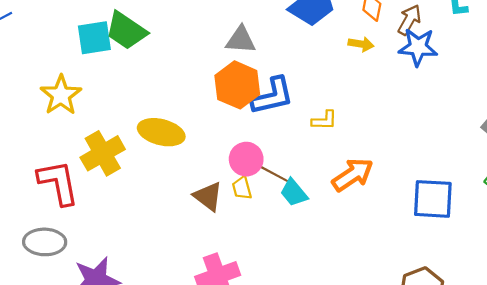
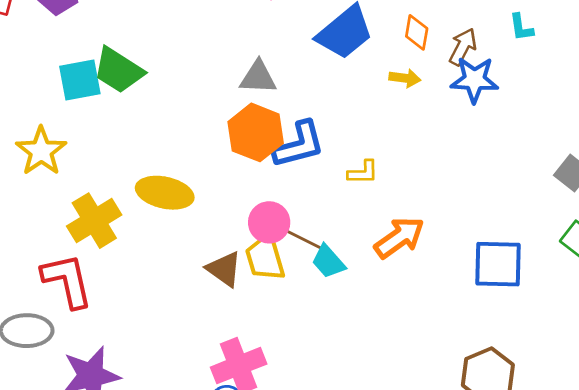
red L-shape: (58, 183) -> (67, 281), moved
yellow trapezoid: (242, 188) -> (265, 258), size x1.6

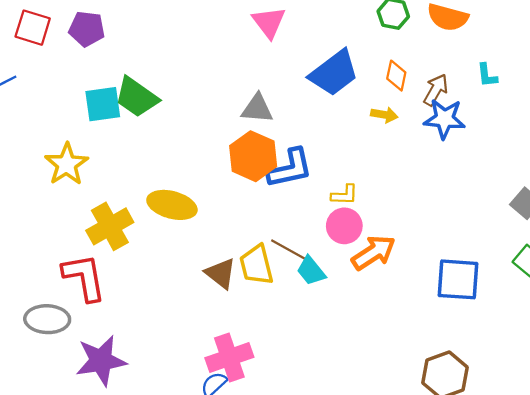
pink circle: (269, 222) -> (344, 226), moved

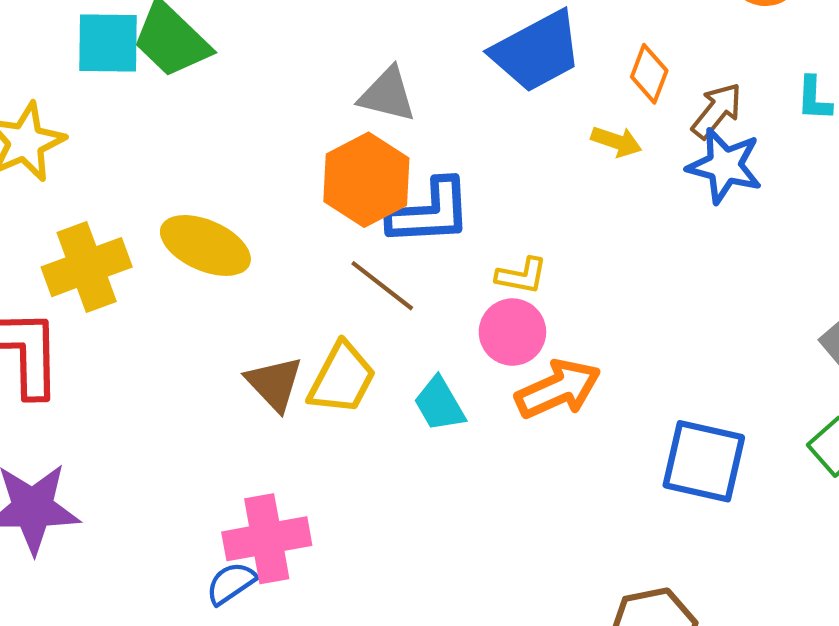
brown line: (289, 250) -> (382, 286), moved
yellow trapezoid: (256, 265) -> (342, 378), turned -147

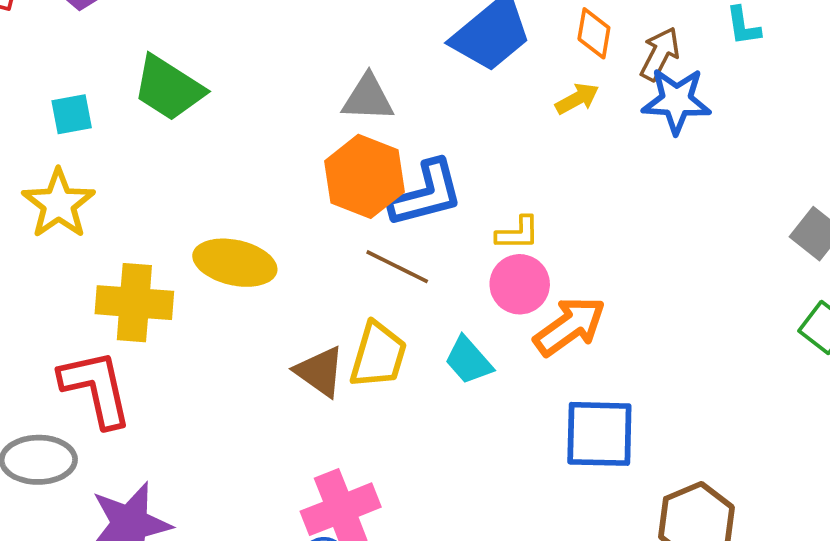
cyan square: (108, 43) -> (72, 114), moved, size x0.7
yellow arrow: (616, 142) -> (577, 99), turned -36
yellow cross: (87, 267) -> (134, 303), turned 36
blue square: (704, 461) -> (599, 434), moved

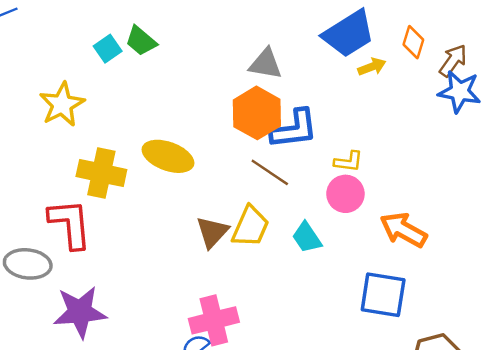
green trapezoid: (169, 88) -> (141, 41), size x0.7
yellow arrow: (577, 99) -> (372, 67), moved
cyan square: (72, 114) -> (108, 49), moved, turned -32
orange arrow: (570, 326) -> (403, 230), moved, turned -123
brown triangle: (320, 372) -> (212, 232), turned 30

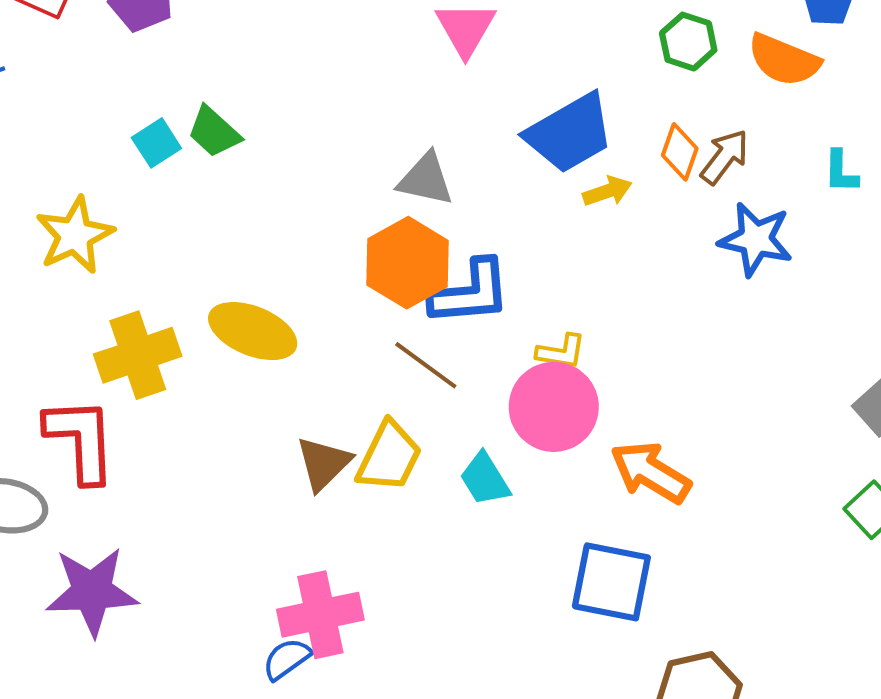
brown arrow: (453, 61) -> (725, 157), moved
yellow cross: (101, 173) -> (138, 355), turned -33
pink circle: (345, 194) -> (554, 407), size x1.4

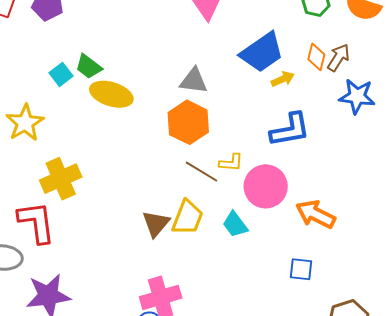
blue L-shape: (470, 293) -> (290, 130), moved
yellow ellipse: (253, 331) -> (111, 94), moved
yellow L-shape: (561, 352) -> (231, 163), moved
blue square: (611, 582) -> (301, 269), size x0.6

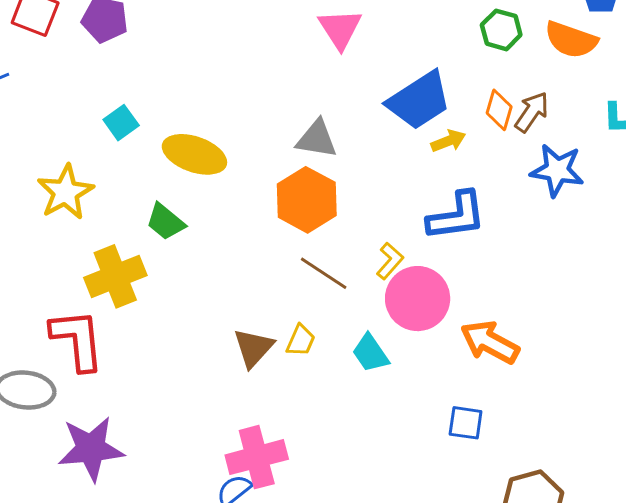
green trapezoid: (89, 67) -> (165, 222), moved
yellow L-shape: (231, 163) -> (390, 261), moved, turned -55
yellow trapezoid: (187, 218) -> (301, 340), size x0.6

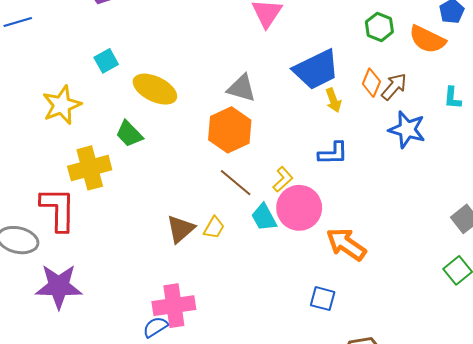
yellow arrow: (448, 141) -> (333, 100), turned 85
blue L-shape: (457, 216) -> (333, 153), size x0.7
cyan trapezoid: (370, 353) -> (264, 217), moved

